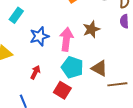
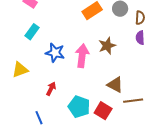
blue star: (39, 36) -> (55, 53), turned 30
cyan pentagon: (72, 67) -> (79, 107), moved
red square: (62, 90) -> (103, 111), moved

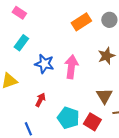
brown star: (107, 46) -> (106, 56), moved
brown triangle: (115, 85) -> (104, 96), turned 30

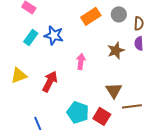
blue star: (44, 64) -> (54, 35), moved
pink arrow: (71, 67) -> (81, 61), size x0.7
red arrow: (40, 100) -> (50, 81), moved, size x1.5

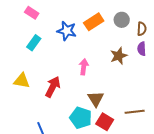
blue star: (54, 35) -> (67, 31), moved
yellow triangle: (19, 75) -> (22, 81), turned 30
brown triangle: (114, 90) -> (96, 99), moved

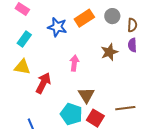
yellow triangle: (22, 81) -> (22, 67), moved

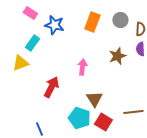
orange rectangle: (84, 18) -> (92, 22), turned -36
blue star: (57, 27) -> (54, 25), moved
yellow triangle: (22, 67) -> (20, 63), moved, turned -30

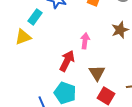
red arrow: (51, 87) -> (67, 61), moved
cyan pentagon: (79, 118) -> (65, 93), moved

